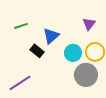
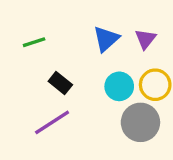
blue triangle: (51, 36) -> (106, 39), moved
purple line: (20, 83) -> (52, 122), moved

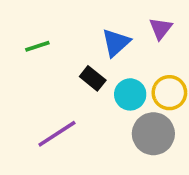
purple triangle: (145, 39) -> (161, 28), moved
black rectangle: (60, 83) -> (93, 78), moved

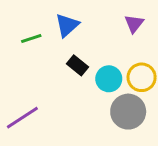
blue triangle: (116, 43) -> (67, 25), moved
purple line: (57, 134) -> (22, 118), moved

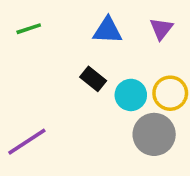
blue triangle: (67, 25) -> (108, 30), moved, turned 45
green line: (31, 39) -> (29, 29), moved

